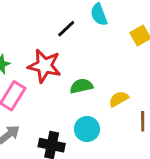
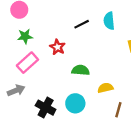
red star: (44, 66) -> (57, 47), size x0.6

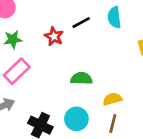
red star: (57, 47) -> (54, 36), moved
brown line: (118, 110) -> (113, 124), moved

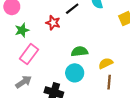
cyan circle: (76, 119) -> (75, 73), moved

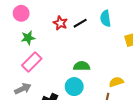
red star: (53, 23) -> (60, 23), moved
yellow semicircle: (106, 63) -> (116, 82), moved

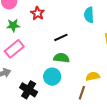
red star: (60, 23) -> (38, 13), moved
black line: (80, 23) -> (61, 37), moved

